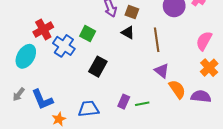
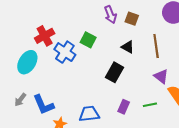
black triangle: (128, 33) -> (128, 47), moved
black rectangle: (98, 67) -> (115, 72), moved
green line: (142, 104) -> (150, 105), moved

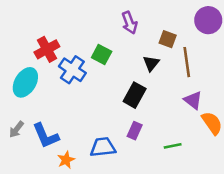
brown square: (132, 19) -> (168, 39), moved
black triangle: (128, 47) -> (151, 63), turned 40
green line: (150, 105) -> (173, 146), moved
purple rectangle: (124, 107) -> (135, 131), moved

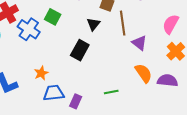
purple triangle: (193, 100) -> (139, 43), moved
purple rectangle: (135, 131) -> (76, 101), moved
orange star: (66, 160) -> (41, 73), moved

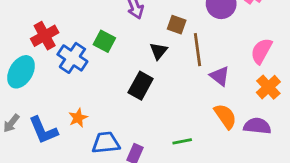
orange star: (41, 73) -> (78, 118), moved

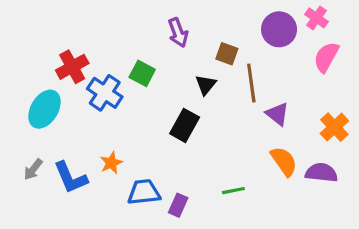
pink semicircle: (261, 51) -> (326, 57), moved

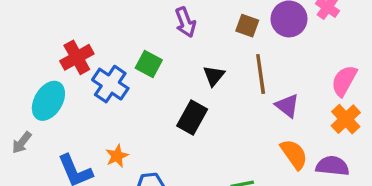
brown square: (227, 54) -> (247, 26), moved
pink semicircle: (326, 57) -> (344, 81), moved
gray arrow: (33, 169) -> (22, 143), moved

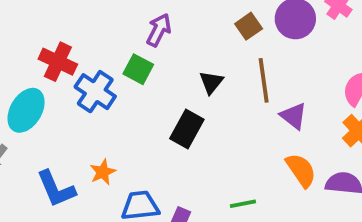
purple arrow: (185, 22) -> (159, 30), moved, turned -132
brown square: (247, 26) -> (249, 26), turned 35
red cross: (77, 57) -> (58, 62), turned -36

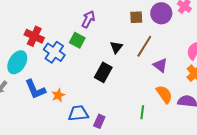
brown square: (249, 26) -> (136, 17), turned 32
brown line: (264, 80) -> (144, 46), turned 40
blue L-shape: (56, 189) -> (35, 89), moved
green line: (243, 204) -> (142, 112), moved, turned -72

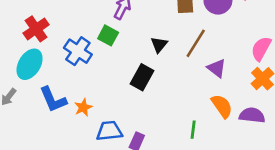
red cross: (34, 36) -> (36, 29), moved, turned 30

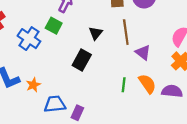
brown line: (196, 43) -> (126, 32), turned -40
green line: (193, 130) -> (124, 85), moved

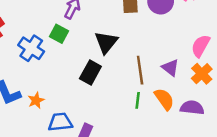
brown line: (126, 32) -> (140, 70), moved
black triangle: (96, 33) -> (106, 42), size x1.5
purple triangle: (143, 53) -> (170, 68), moved

